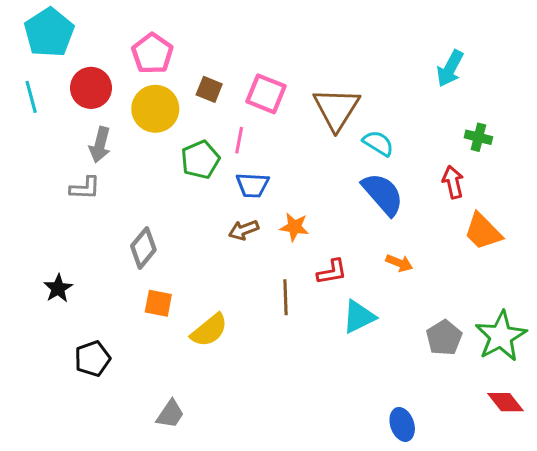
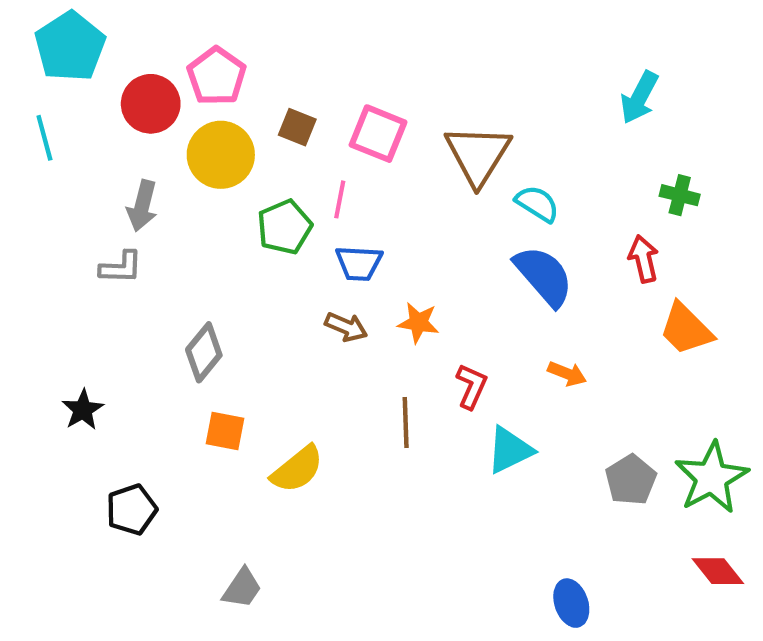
red circle: (91, 88) -> (151, 104), moved
brown arrow: (244, 230) -> (346, 327), turned -136
red L-shape: (332, 272) -> (471, 386), turned -56

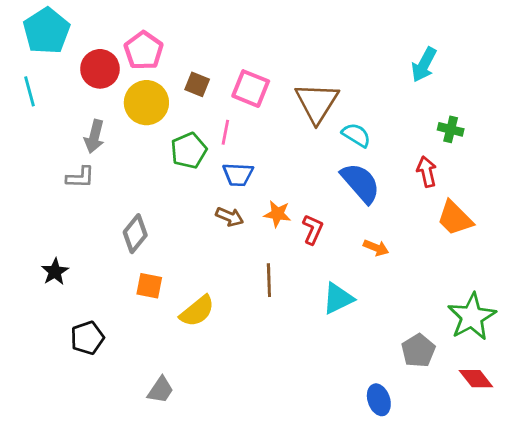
red L-shape: (471, 386) -> (313, 229), moved
gray pentagon: (631, 480) -> (418, 351), moved

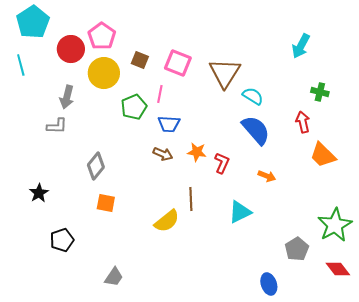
yellow semicircle: (197, 311) -> (167, 221), moved

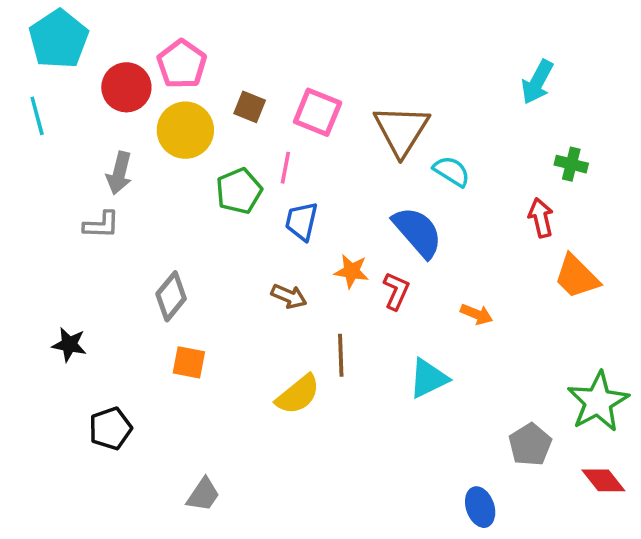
blue trapezoid: (169, 124) -> (301, 221), turned 100
blue semicircle: (256, 130) -> (418, 232), moved
brown arrow: (163, 154) -> (289, 296), moved
black star: (39, 193) -> (69, 345), turned -30

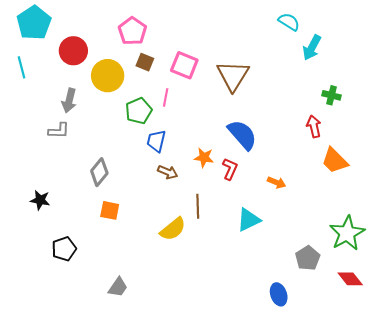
pink pentagon: (182, 64) -> (132, 31), moved
cyan semicircle: (452, 171) -> (289, 22), moved
blue trapezoid: (301, 221) -> (156, 141), moved

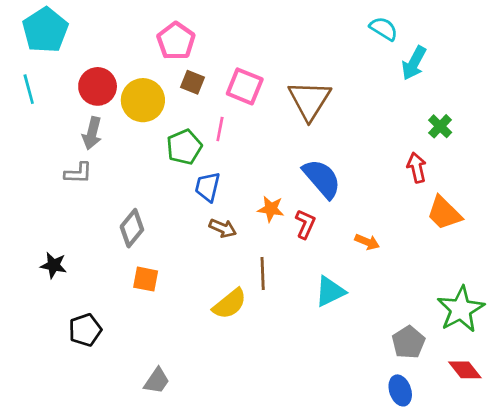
red circle: (73, 51) -> (98, 86), moved
green cross: (332, 95) -> (440, 126), turned 30
blue ellipse: (279, 294) -> (400, 390), moved

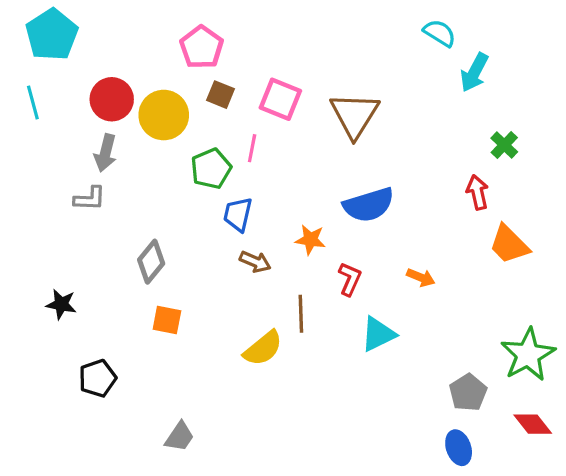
blue semicircle: (322, 179) -> (369, 205), turned 114
red L-shape: (305, 224) -> (350, 279), moved

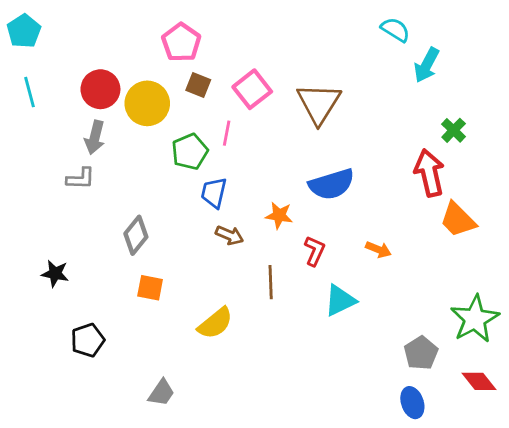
cyan pentagon: (52, 35) -> (24, 31), moved, size x0.7
pink square: (280, 99) -> (252, 89), turned 30
red arrow: (477, 192) -> (429, 173), size x1.5
yellow semicircle: (263, 348) -> (215, 323), moved

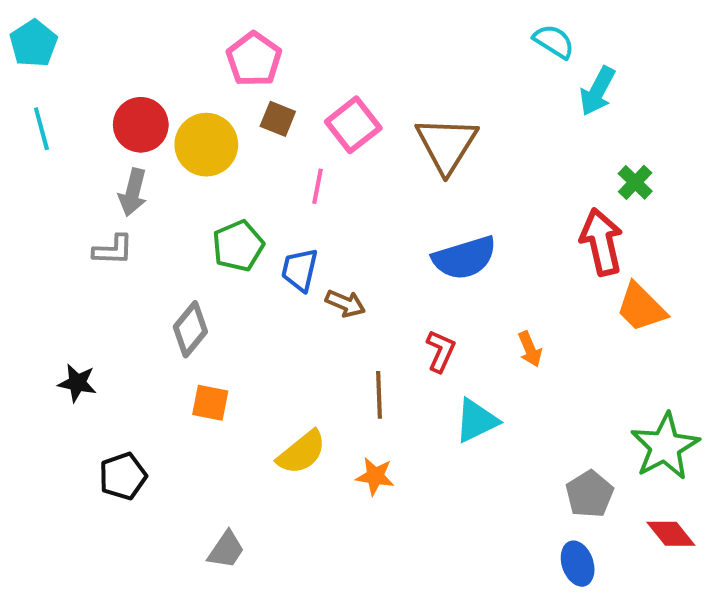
green pentagon: (190, 152) -> (238, 246), moved
orange star: (279, 215) -> (375, 476), moved
brown arrow: (229, 235) -> (345, 303), moved
orange arrow: (378, 249) -> (530, 349), turned 45

